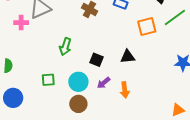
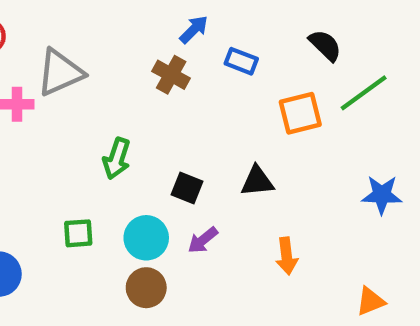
orange arrow: (125, 90) -> (287, 256), moved

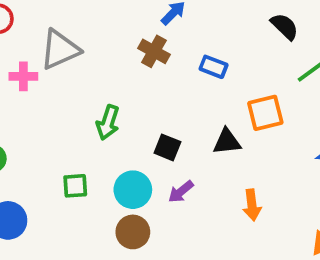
blue rectangle: (241, 61) -> (213, 67), moved
orange square: (300, 113) -> (265, 113), moved

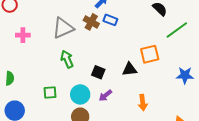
gray triangle: (60, 49) -> (63, 28), moved
blue rectangle: (213, 67) -> (110, 20), moved
green arrow: (108, 122) -> (67, 59), turned 138

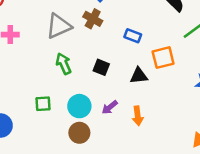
blue rectangle: (110, 20) -> (133, 36), moved
black square: (98, 72) -> (101, 67), moved
orange arrow: (143, 103) -> (138, 116), moved

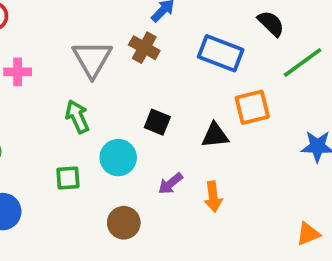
gray triangle: (59, 26) -> (92, 59), turned -36
blue rectangle: (133, 36) -> (221, 53), moved, size x1.6
green arrow: (64, 64) -> (77, 117), moved
cyan circle: (79, 106) -> (118, 158), moved

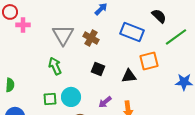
brown cross: (144, 48) -> (91, 38), moved
pink cross: (18, 72) -> (23, 25), moved
cyan circle: (118, 158) -> (71, 97), moved

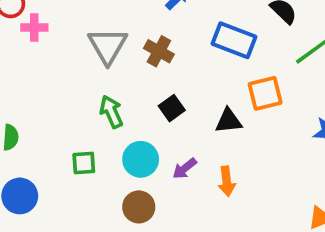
green arrow: (55, 66) -> (111, 112), moved
black square: (98, 69) -> (172, 108), turned 32
cyan circle: (71, 97) -> (141, 159), moved

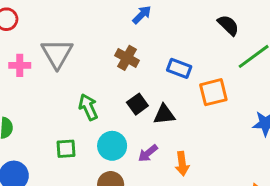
pink cross: (34, 27) -> (20, 65), moved
blue rectangle: (234, 40) -> (179, 68), moved, size x0.7
gray triangle: (108, 46) -> (57, 53), moved
black triangle: (229, 121) -> (164, 115), moved

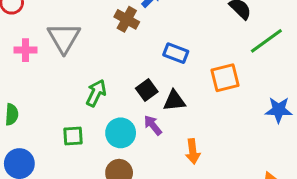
brown cross: (127, 58) -> (127, 19), moved
blue rectangle: (179, 68) -> (176, 53), moved
green arrow: (88, 107) -> (96, 93), turned 50
purple arrow: (148, 153) -> (153, 125), moved, turned 90

